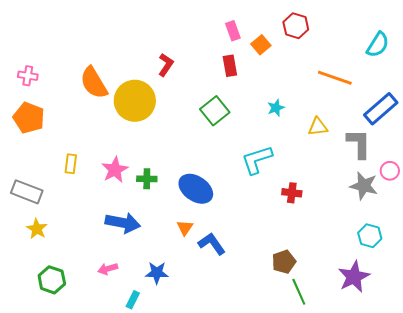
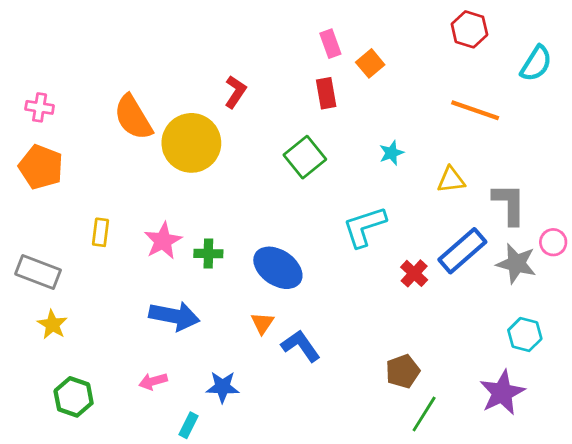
red hexagon: (296, 26) -> (469, 29), moved
blue rectangle: (381, 109) -> (462, 251), moved
red cross: (292, 193) -> (414, 273), turned 36
green line: (299, 292) -> (424, 414), turned 56

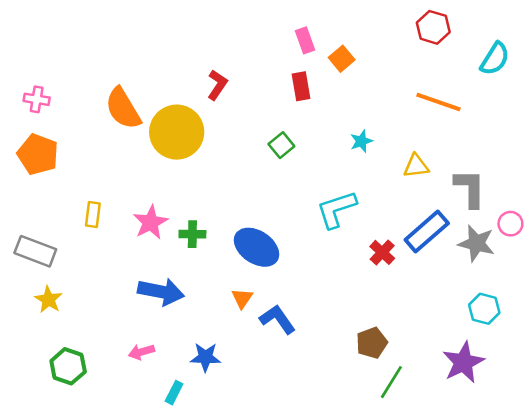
green square: (305, 157) -> (281, 145), size x0.7

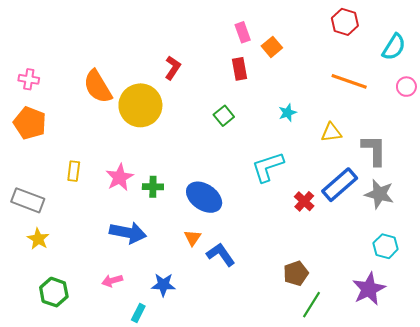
pink circle: (510, 224) -> (406, 87), moved

